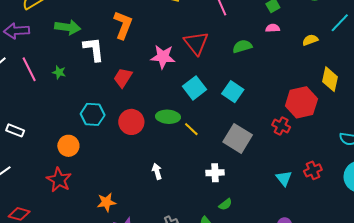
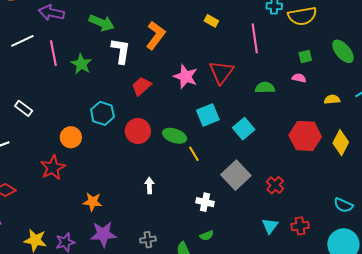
green star: (59, 72) -> (81, 64), size x1.5
red hexagon: (301, 102) -> (305, 136), moved
red cross: (281, 126) -> (275, 185), moved

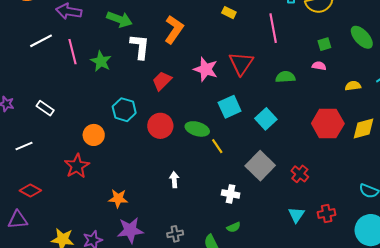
yellow diamond: (341, 143) -> (364, 129), turned 50

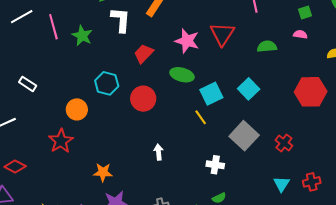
cyan square: (230, 107) -> (211, 94), moved
green ellipse: (197, 129) -> (182, 75), moved

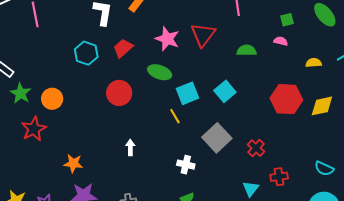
green star: (82, 36) -> (21, 93), moved
cyan hexagon: (107, 83) -> (86, 53), moved
red cross: (312, 182) -> (279, 177), moved

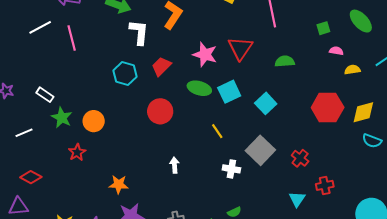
pink semicircle: (281, 41) -> (336, 51), moved
cyan square: (187, 93) -> (229, 92), moved
red star: (34, 129) -> (77, 152), size x0.7
white cross: (186, 165) -> (231, 169), moved
cyan semicircle: (324, 169) -> (372, 141), moved

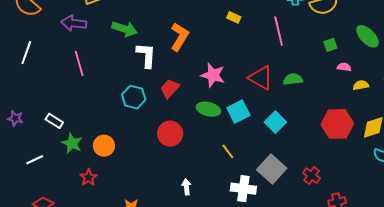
white line: (40, 27) -> (26, 53), moved, turned -40
red triangle: (240, 48) -> (261, 78), moved, turned -32
white cross: (231, 169) -> (243, 189), size x1.4

